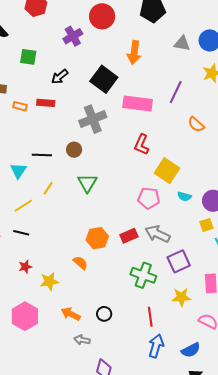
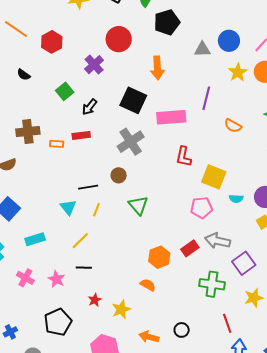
green square: (28, 57) -> (65, 91), moved, turned -36
yellow line: (48, 188) -> (96, 210), moved

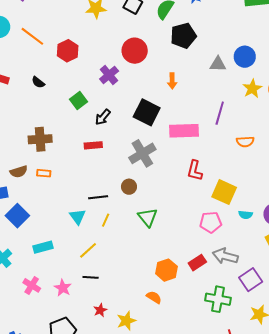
orange arrow: (157, 68) -> (172, 81), size x0.7
orange semicircle: (233, 126) -> (245, 142), turned -36
orange rectangle: (57, 144) -> (44, 173), moved

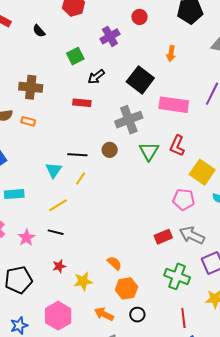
red circle: (135, 51) -> (139, 17), size x0.6
green triangle: (148, 217) -> (149, 151), moved
orange hexagon: (166, 270) -> (126, 288), moved

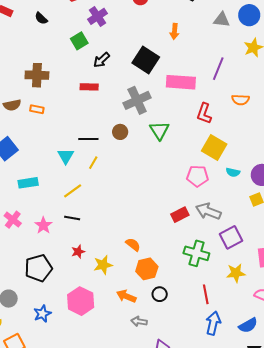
purple cross: (110, 36) -> (98, 16), moved
red L-shape: (177, 146) -> (204, 113), moved

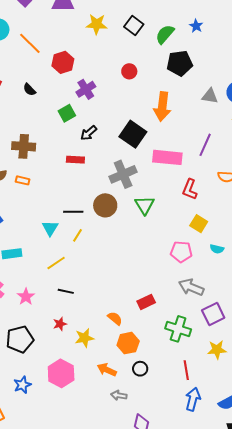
orange arrow: (174, 31) -> (162, 106), size x1.8
brown circle: (120, 132) -> (105, 205), size x1.5
yellow square: (214, 148) -> (199, 224), size x0.7
red rectangle: (180, 215) -> (146, 302), moved
black line: (72, 218) -> (66, 291), moved

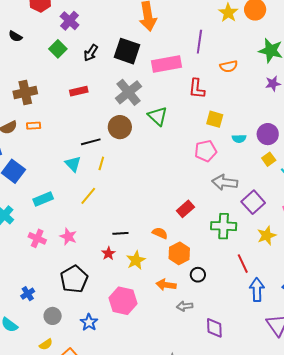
black arrow: (89, 133) -> (91, 53), moved
black line: (66, 291) -> (120, 233), moved

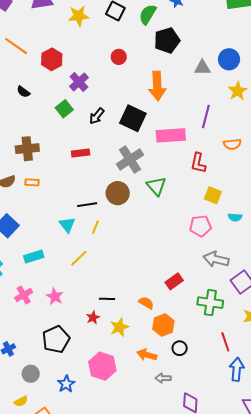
pink cross: (37, 238) -> (24, 295), turned 30

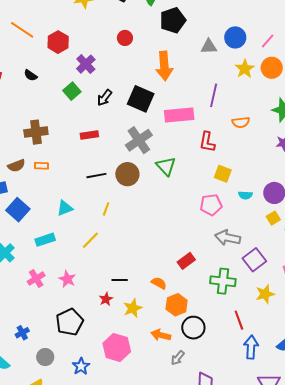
black line: (87, 205) -> (96, 176), moved
cyan triangle: (67, 225) -> (65, 208), moved, turned 48
black circle: (180, 348) -> (193, 328), size x1.5
gray arrow: (163, 378) -> (178, 358), turned -49

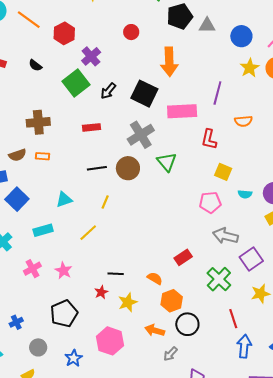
gray triangle: (209, 47) -> (207, 25), moved
green square: (72, 91) -> (76, 83), size x1.5
green cross: (223, 281) -> (219, 279), turned 35

